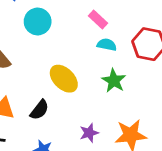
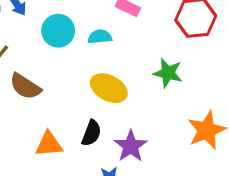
cyan semicircle: (107, 45) -> (100, 37), moved
purple star: (89, 133) -> (131, 146), moved, size x1.4

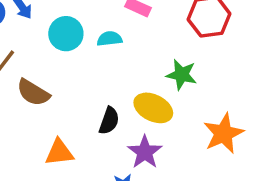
yellow ellipse: (109, 88) -> (153, 108), moved
black semicircle: (91, 133) -> (109, 121), moved

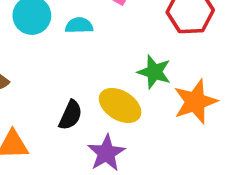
orange star: (223, 133) -> (195, 102), moved

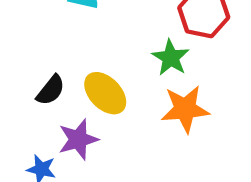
green star: (154, 72) -> (171, 58), moved

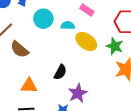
yellow ellipse: (105, 93) -> (86, 41), moved

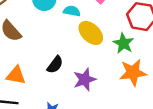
purple star: (78, 93) -> (85, 79), moved

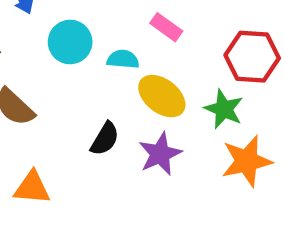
black semicircle: (55, 65) -> (105, 139), moved
purple star: (85, 79) -> (160, 154), moved

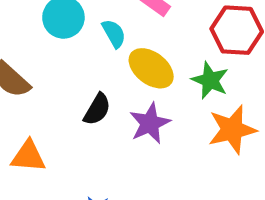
cyan semicircle: (123, 59) -> (114, 34), turned 56

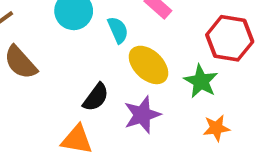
orange star: (232, 130) -> (216, 128), size x0.6
orange triangle: (28, 156) -> (77, 140), moved

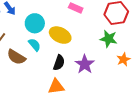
cyan semicircle: (118, 30) -> (34, 45), moved
yellow ellipse: (148, 65) -> (60, 35), moved

